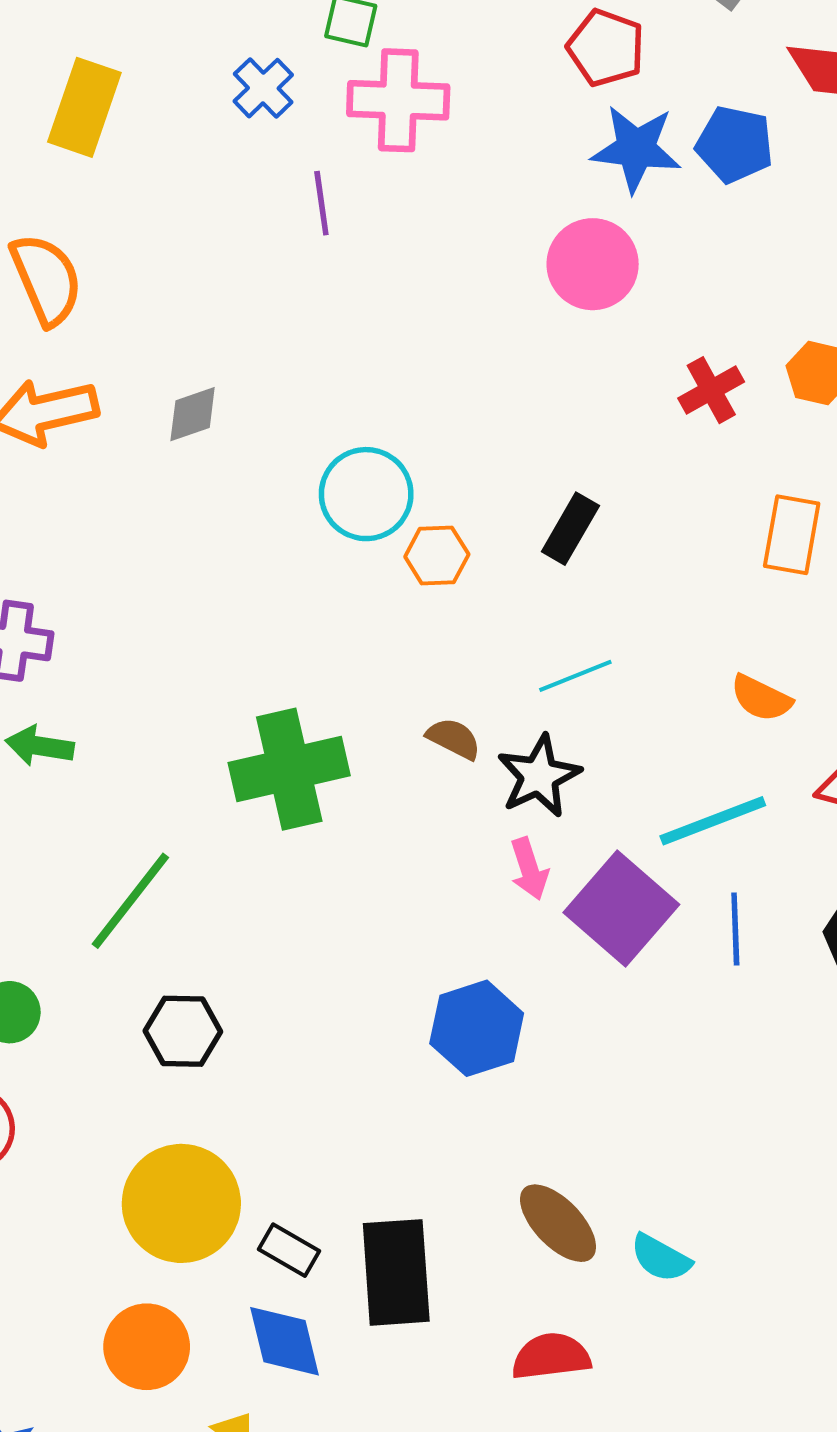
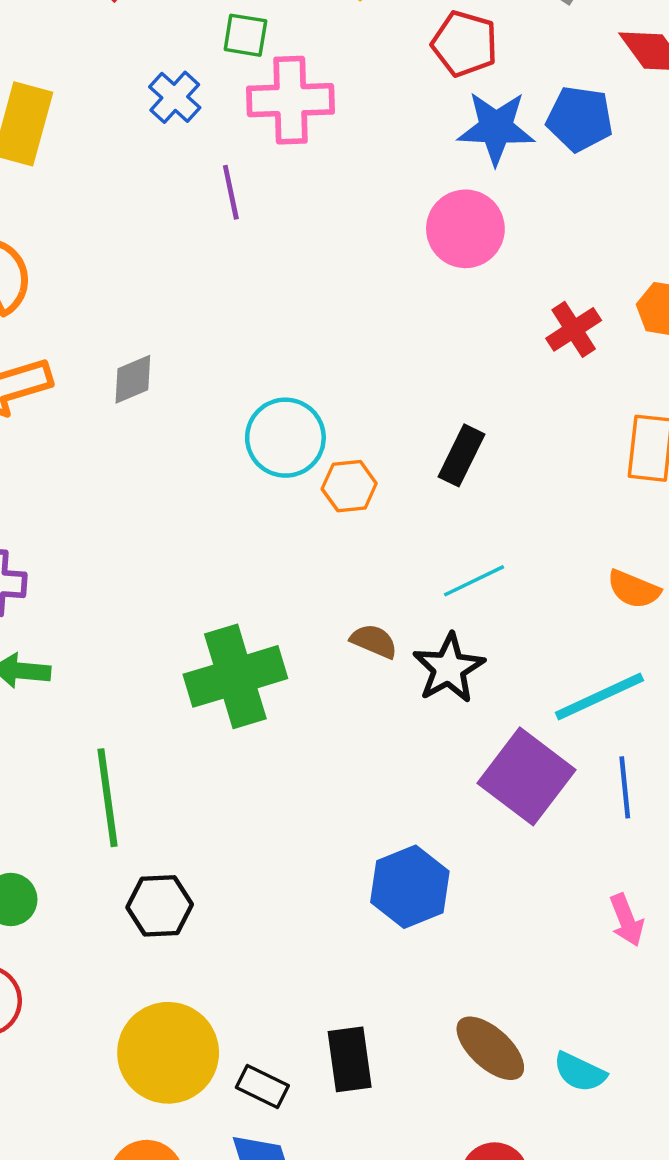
pink arrow: (529, 869) -> (627, 920), moved
green line: (130, 901) -> (107, 798), turned -42
black rectangle: (396, 1272) -> (350, 1059), moved, size x0.7

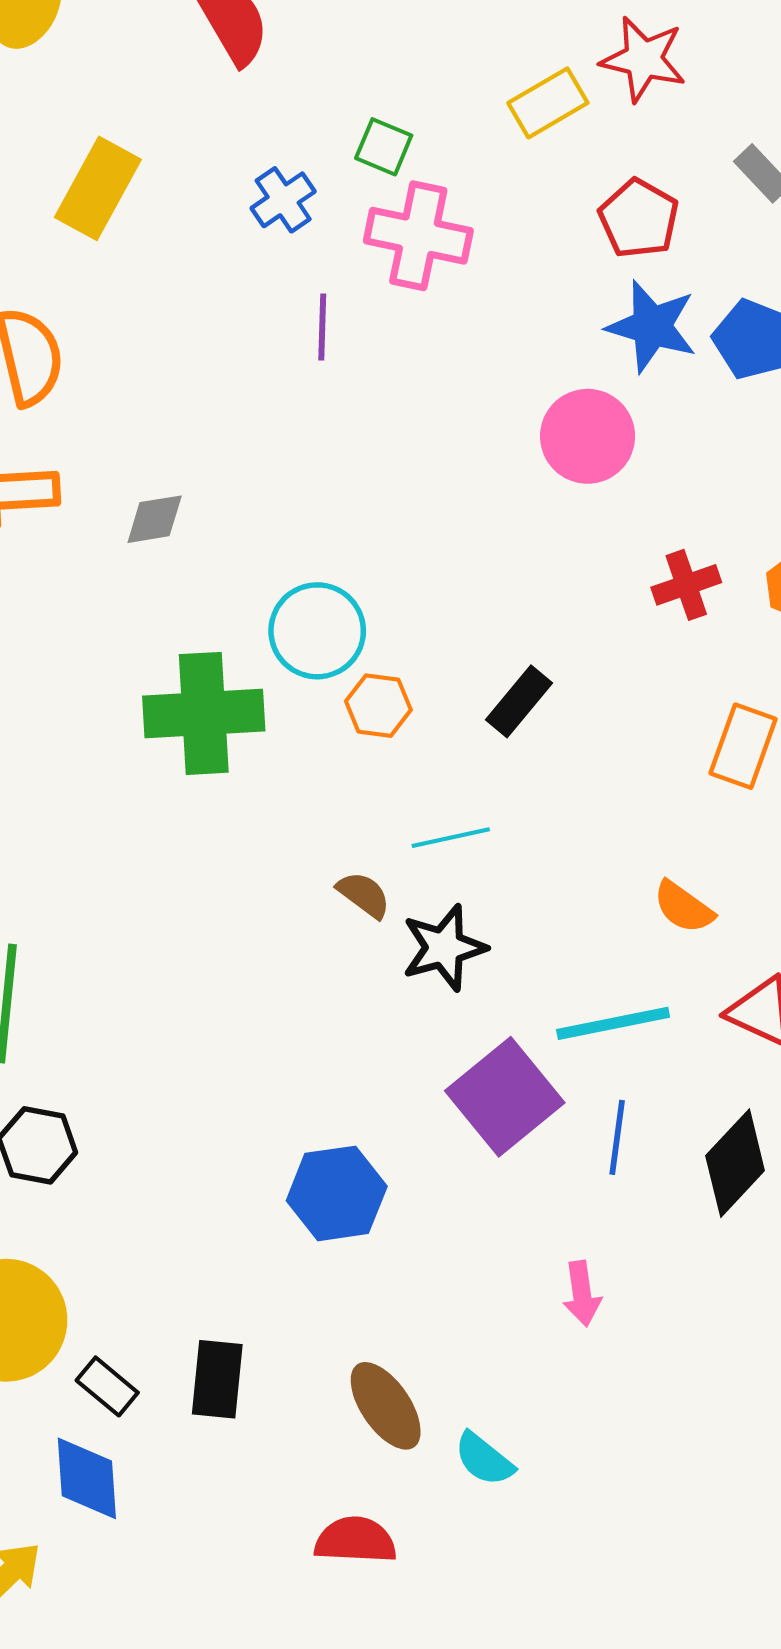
cyan line: (474, 581) -> (451, 838), moved
green cross: (235, 676) -> (204, 713), moved

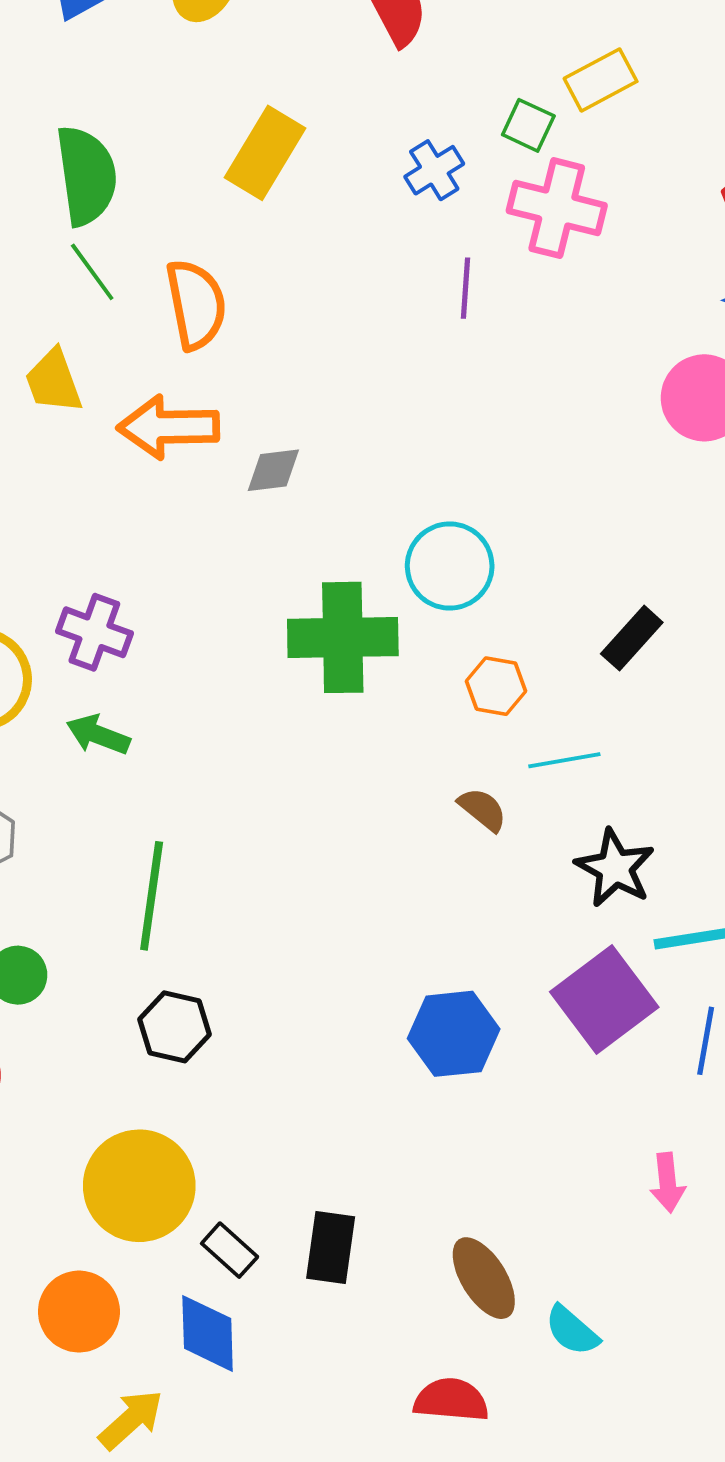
yellow rectangle: (548, 103) -> (601, 80), moved
gray diamond: (155, 519) -> (273, 470), moved
orange hexagon: (378, 706) -> (496, 686), moved
black star: (444, 948) -> (615, 868), moved, turned -30
blue hexagon: (337, 1193) -> (454, 1034), moved

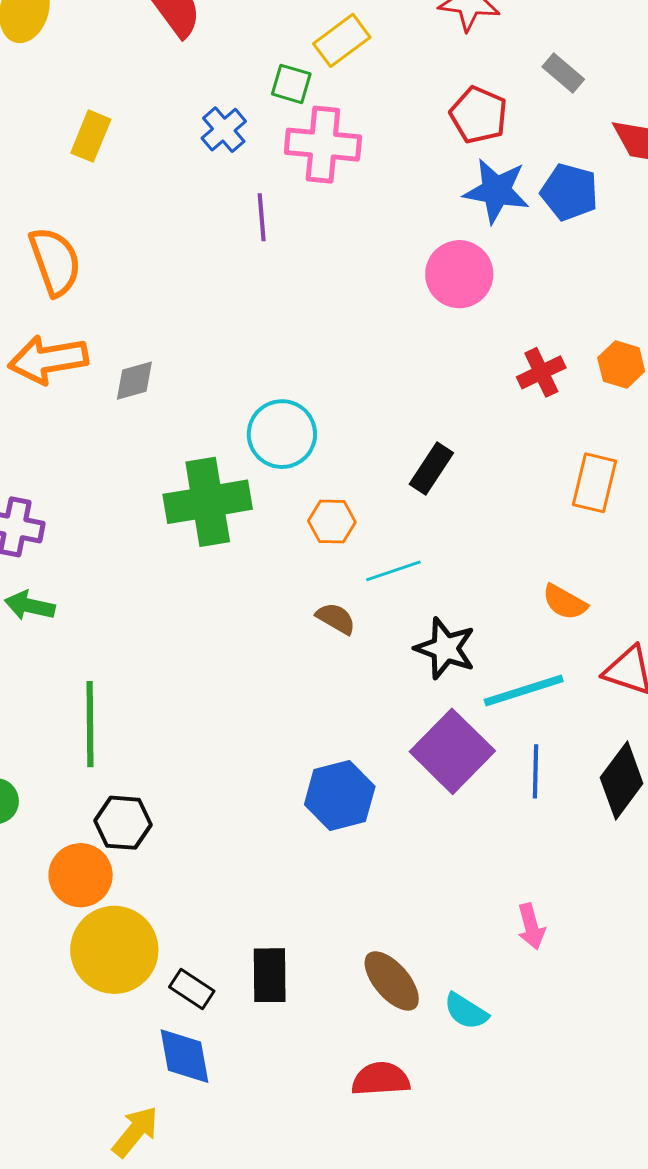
yellow rectangle: (265, 153) -> (91, 136), size x0.7
pink arrow: (668, 1183) -> (531, 926), moved
orange circle: (79, 1312) -> (81, 875), moved

